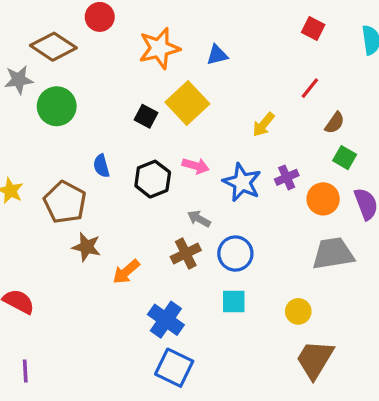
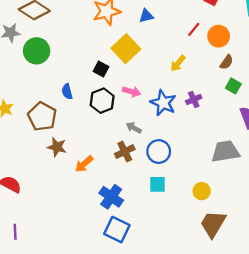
red line: (310, 88) -> (194, 29), moved
black square: (146, 116) -> (101, 69), moved
orange circle: (323, 199) -> (219, 36), moved

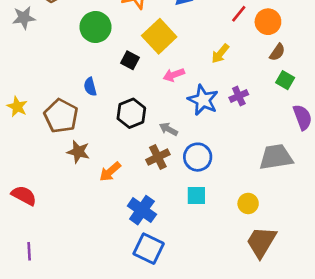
green circle: (37, 51) -> (95, 27), moved
pink arrow: (132, 92) -> (174, 75), moved, turned 144
black hexagon: (102, 101) -> (131, 113), moved

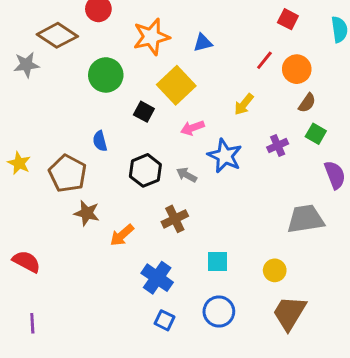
purple cross: (239, 96) -> (278, 146), moved
gray arrow: (168, 129) -> (187, 175), moved
blue circle: (198, 157) -> (219, 312), moved
blue square: (149, 249) -> (165, 320), size x0.6

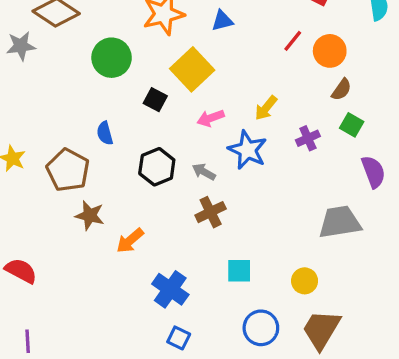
yellow arrow: (244, 104) -> (266, 108), moved
brown cross: (175, 219) -> (211, 212), moved
blue circle: (219, 312) -> (261, 328), moved

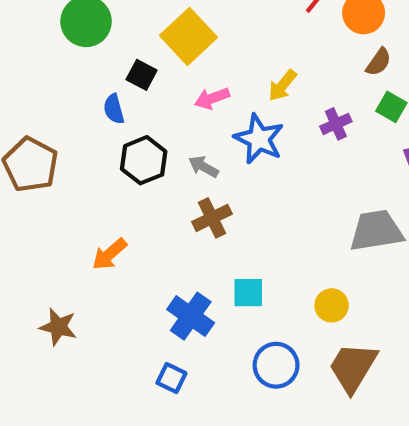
blue semicircle: (105, 133) -> (114, 109), moved
brown star: (90, 215) -> (58, 327), moved
blue cross: (170, 289) -> (191, 316), moved

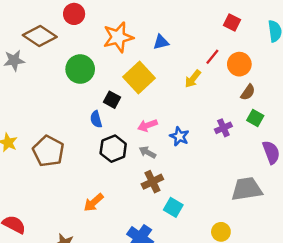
yellow arrow: (282, 86) -> (193, 79), moved
pink arrow: (212, 98) -> (147, 125), moved
blue star: (259, 139) -> (179, 136), size x0.7
cyan square: (248, 293) -> (173, 207), moved, turned 30

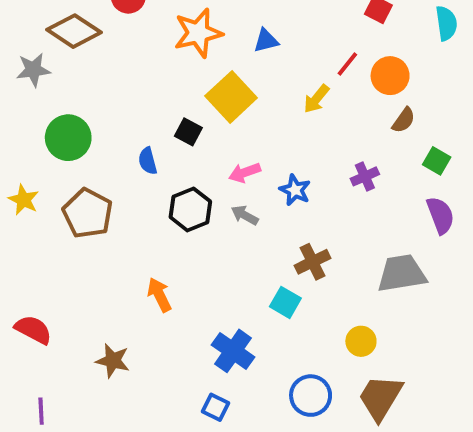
green circle: (80, 69) -> (68, 138), moved
green square: (255, 118) -> (437, 161), moved
blue semicircle: (96, 119) -> (148, 161), moved
brown cross: (152, 182) -> (313, 262), moved
orange arrow: (94, 202) -> (159, 295), turned 105

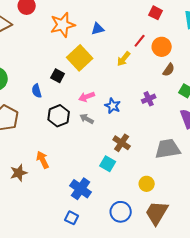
brown cross: (313, 262) -> (122, 143), turned -30
brown star: (113, 361) -> (19, 173), moved, turned -30

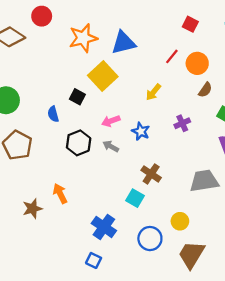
blue triangle: (98, 29) -> (123, 43), size x1.6
yellow arrow: (124, 59) -> (153, 92), moved
blue circle: (121, 212) -> (150, 239), moved

